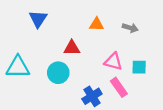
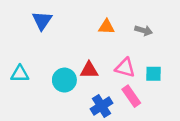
red triangle: (72, 48) -> (89, 70), moved
cyan triangle: (18, 67) -> (20, 74), size x0.7

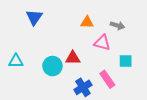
pink triangle: (125, 68) -> (102, 43), moved

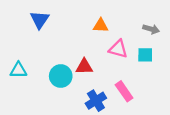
gray arrow: (117, 25) -> (151, 29), moved
cyan square: (126, 61) -> (145, 55), moved

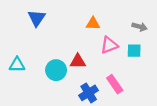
pink triangle: (118, 49) -> (109, 45), turned -36

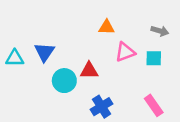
blue triangle: (37, 18) -> (44, 52), moved
cyan triangle: (17, 65) -> (15, 58), moved
pink rectangle: (115, 84) -> (154, 105), moved

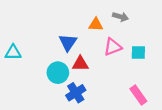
gray arrow: (160, 31) -> (120, 17), moved
blue triangle: (44, 52) -> (68, 42), moved
blue cross: (102, 107) -> (76, 93), moved

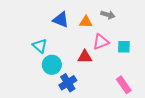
blue triangle: (68, 42) -> (61, 20), moved, turned -42
cyan triangle: (13, 53) -> (40, 46), moved, turned 42
red triangle: (80, 64) -> (85, 57), moved

